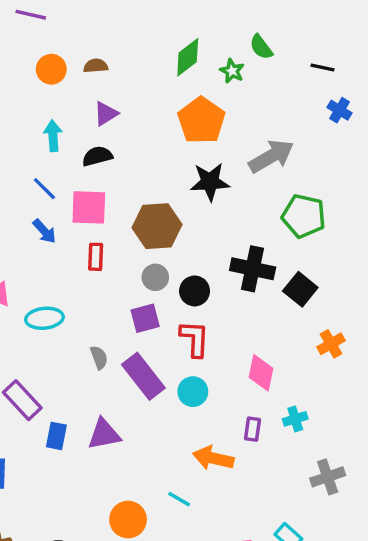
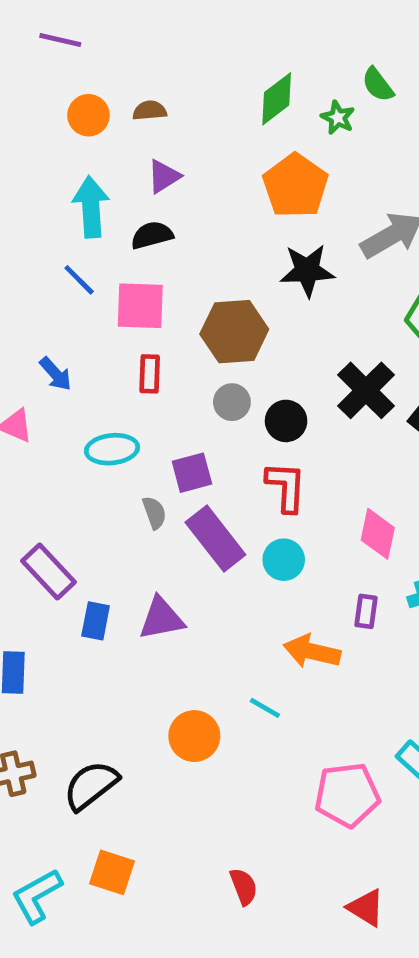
cyan arrow: (53, 136) -> (91, 207), size x1.4
blue arrow: (44, 231) -> (56, 374), moved
black cross: (253, 269) -> (366, 390), turned 33
cyan ellipse: (44, 318) -> (112, 449), moved
purple square: (145, 318) -> (192, 473), moved

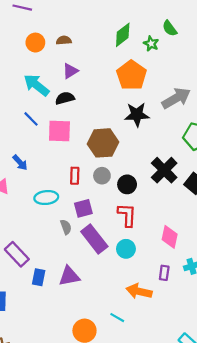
cyan arrow: (91, 207) -> (36, 85), turned -48
red rectangle: (150, 374) -> (75, 176), moved

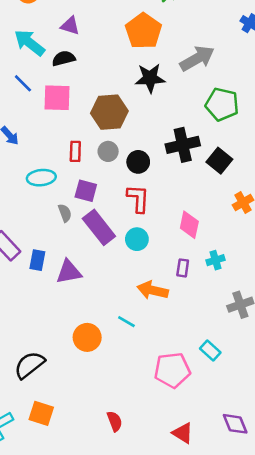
purple triangle: (70, 71) -> (70, 26), turned 49
black cross: (164, 170) -> (183, 145), turned 32
purple square: (83, 208) -> (86, 191), turned 30
blue rectangle: (39, 277) -> (37, 260), moved

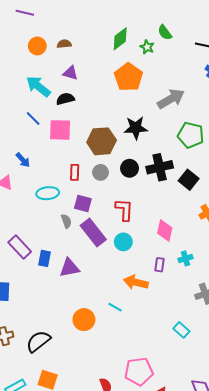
black star: (150, 78) -> (136, 128), moved
black circle: (138, 162) -> (130, 168), moved
pink pentagon: (172, 370) -> (139, 371), moved

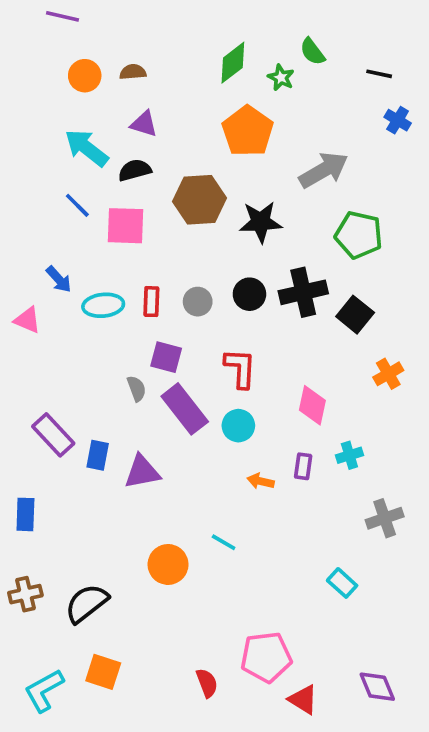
brown hexagon: (102, 141) -> (199, 200), moved
cyan ellipse: (48, 193) -> (103, 305), moved
orange arrow: (136, 282) -> (261, 481), moved, size x0.6

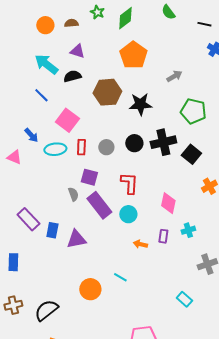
green star: (281, 78) -> (97, 12), moved
gray arrow: (324, 170) -> (174, 76), size x0.6
pink square: (125, 226) -> (67, 120), moved, turned 35

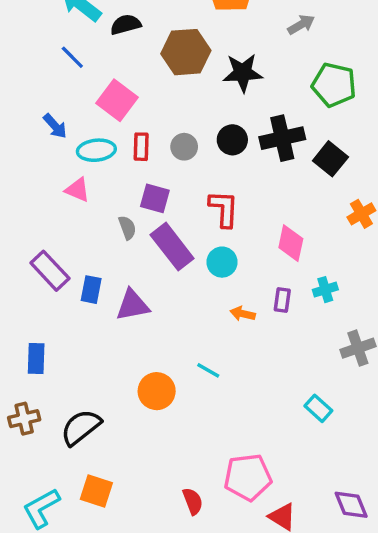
pink triangle: (14, 157) -> (77, 190), moved
blue rectangle: (13, 262) -> (36, 358), moved

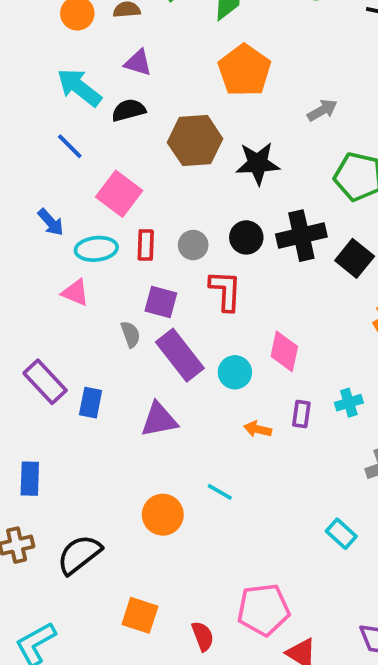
red L-shape: (224, 209) -> (225, 291), moved
pink diamond: (291, 243) -> (284, 351), moved
purple triangle: (133, 305) -> (159, 420), moved
orange square: (96, 491) -> (140, 615), moved

